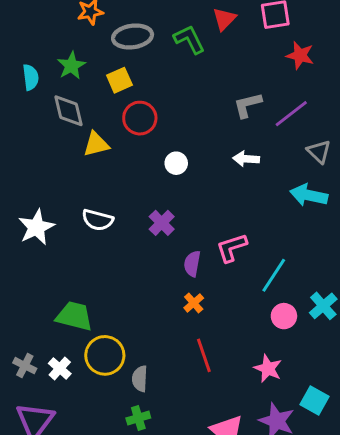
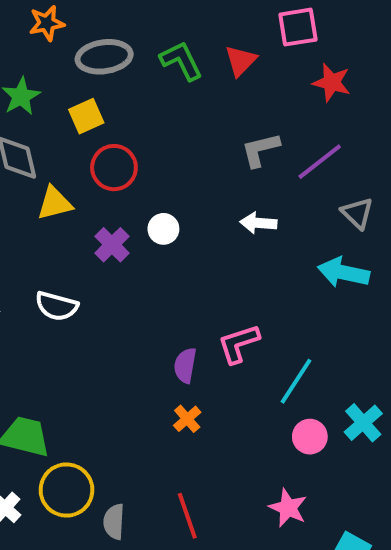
red triangle: (224, 19) -> (241, 61), moved
purple cross: (162, 223) -> (112, 245), moved
red line: (204, 355) -> (187, 516), moved

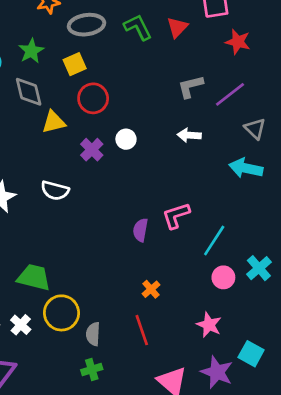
orange cross: (187, 419) -> (151, 289), moved

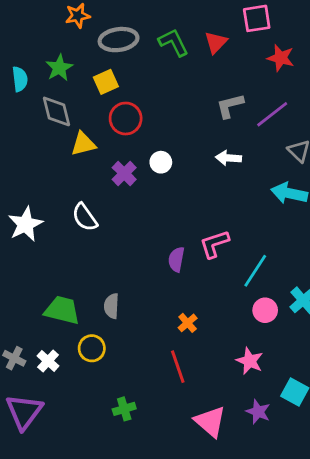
white semicircle: (55, 190) -> (85, 217), turned 40
yellow circle: (61, 313) -> (92, 348), size x0.7
gray semicircle: (93, 334) -> (111, 306), moved
purple star: (217, 372) -> (258, 412), size x0.7

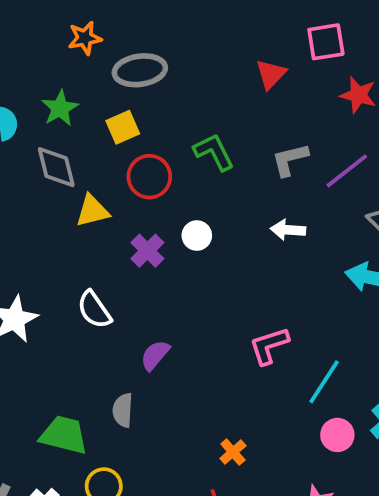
green L-shape: (174, 42) -> (214, 152), moved
purple semicircle: (176, 259) -> (155, 355), moved, turned 30
gray semicircle: (111, 306) -> (123, 410), moved

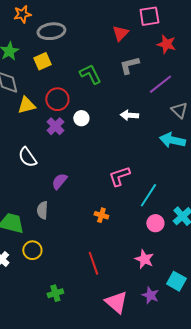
gray L-shape: (290, 160) -> (129, 65), moved
red circle: (149, 177) -> (57, 99), moved
orange cross: (233, 452) -> (101, 215), moved, turned -32

